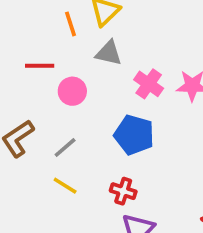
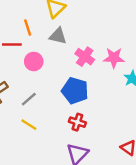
orange line: (71, 24) -> (28, 27), moved
red cross: (123, 191) -> (77, 122), moved

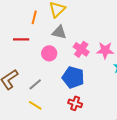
orange line: (28, 27) -> (34, 17), moved, turned 32
pink circle: (34, 61) -> (49, 53), moved

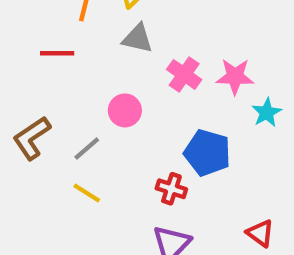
pink circle: (49, 53) -> (125, 110), moved
blue pentagon: (73, 77) -> (207, 153), moved

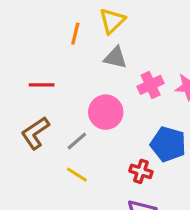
red line: (57, 53) -> (42, 85), moved
pink cross: (184, 74) -> (151, 85), turned 30
pink circle: (125, 110) -> (106, 112), size x1.4

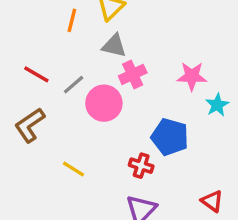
red line: (42, 85) -> (36, 74), turned 30
pink cross: (151, 85) -> (133, 74), moved
gray line: (77, 141) -> (74, 85), moved

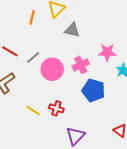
gray triangle: (114, 46) -> (72, 30), moved
pink cross: (133, 74) -> (81, 65), moved
red cross: (141, 166) -> (56, 108), moved

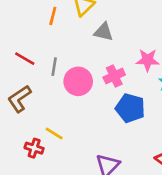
gray line: (33, 58) -> (54, 67), turned -40
red cross: (56, 108) -> (34, 148), moved

